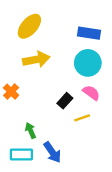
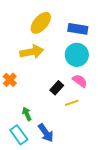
yellow ellipse: (29, 26) -> (41, 23), moved
cyan rectangle: (21, 155) -> (19, 135), turned 54

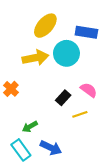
cyan circle: (77, 55) -> (66, 53), moved
green arrow: (27, 114) -> (30, 127), turned -96
blue arrow: (46, 133) -> (51, 148), turned -30

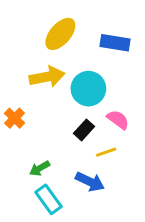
cyan circle: (66, 53) -> (88, 89), moved
blue arrow: (51, 148) -> (90, 182), moved
cyan rectangle: (21, 150) -> (49, 199), moved

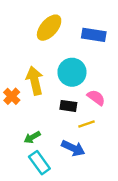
yellow arrow: (47, 77) -> (35, 81), moved, turned -92
black rectangle: (84, 130) -> (68, 106), turned 56

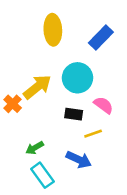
yellow ellipse: (49, 28) -> (53, 30), turned -44
blue rectangle: (94, 35) -> (101, 38), turned -55
yellow arrow: (35, 81) -> (37, 87), turned 64

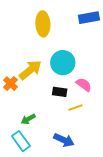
blue rectangle: (101, 38) -> (89, 18), moved, turned 36
blue arrow: (79, 160) -> (64, 140), moved
cyan rectangle: (42, 175) -> (21, 141), moved

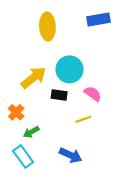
orange cross: (10, 84) -> (16, 112), moved
black rectangle: (60, 92) -> (59, 95), moved

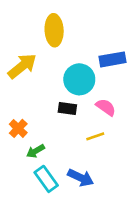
blue rectangle: (99, 19) -> (112, 59), moved
yellow arrow: (34, 78) -> (22, 66), moved
cyan rectangle: (23, 156) -> (46, 179), moved

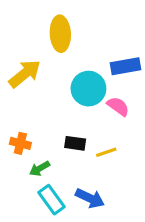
pink semicircle: (106, 107) -> (118, 106), moved
black rectangle: (67, 109) -> (75, 143), moved
orange cross: (18, 128) -> (20, 143), turned -30

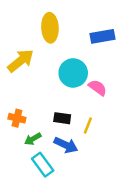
blue rectangle: (126, 66) -> (103, 36), moved
yellow line: (106, 152) -> (88, 126), turned -49
blue arrow: (90, 198) -> (66, 145), moved

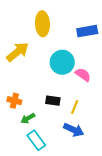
blue arrow: (66, 145) -> (74, 130), moved

